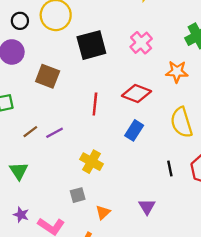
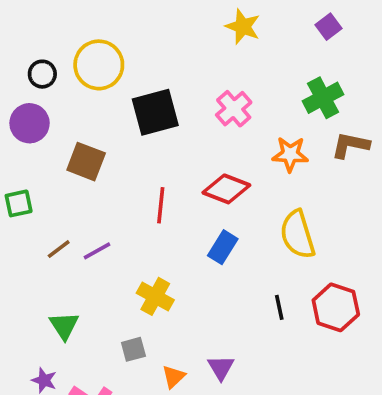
green triangle: (19, 171) -> (64, 326), moved
purple triangle: (147, 207) -> (221, 368), moved

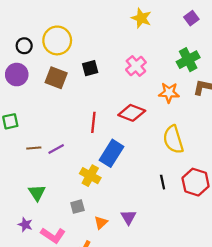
black square: (155, 112) -> (90, 68), size x0.6
brown square: (86, 162) -> (56, 78), moved
blue rectangle: (223, 247) -> (111, 153), moved, size x1.4
brown line: (59, 249) -> (34, 148), turned 32

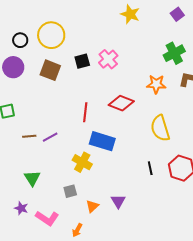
pink cross: (136, 66) -> (108, 59), moved
blue rectangle: (111, 153) -> (102, 141), turned 75

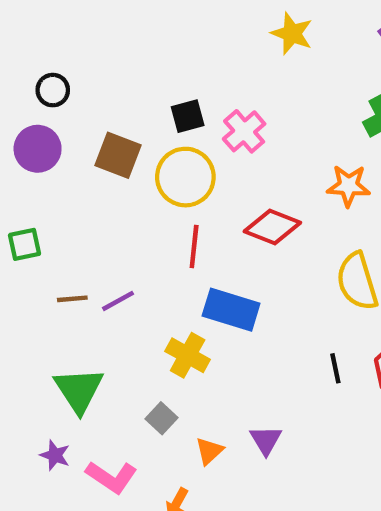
yellow circle: (51, 35) -> (185, 177), moved
black square: (82, 61) -> (188, 116), moved
green triangle: (32, 178) -> (79, 390), size x1.4
gray square: (70, 191) -> (161, 418), turned -32

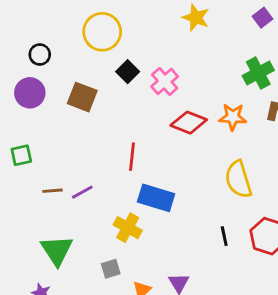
black square: (188, 116) -> (128, 72), turned -30
yellow circle: (185, 177) -> (102, 32), moved
red diamond: (272, 227) -> (189, 123), moved
gray square: (161, 418) -> (111, 269), turned 30

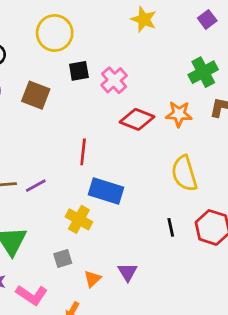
black square: (128, 72) -> (79, 71), turned 35

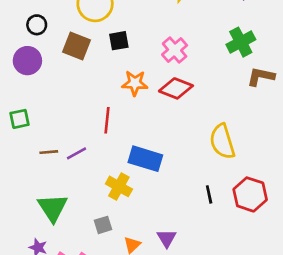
pink cross: (114, 80) -> (175, 50), moved
brown square: (36, 95) -> (76, 46), moved
orange star: (179, 114) -> (135, 83), moved
red line: (83, 152) -> (107, 120), moved

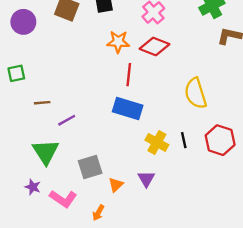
red line: (107, 120) -> (129, 75), moved
purple line: (76, 153) -> (67, 120), moved
yellow cross: (119, 186) -> (157, 142), moved
gray square: (103, 225) -> (90, 167), size x1.5

